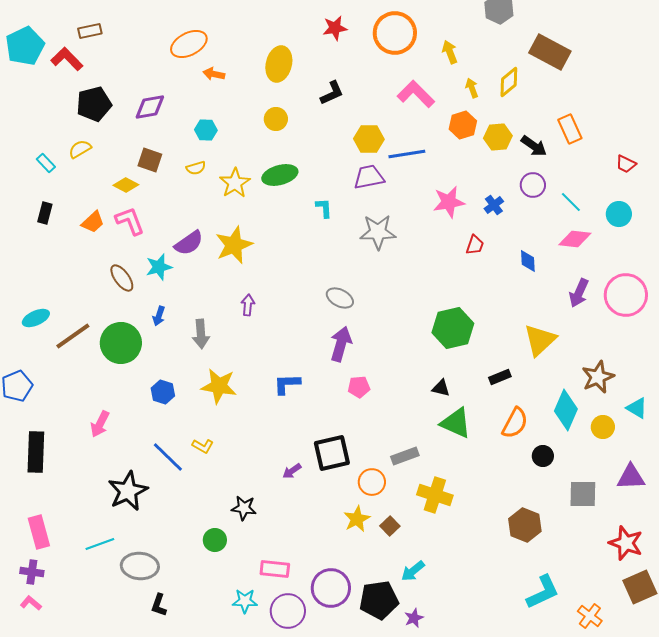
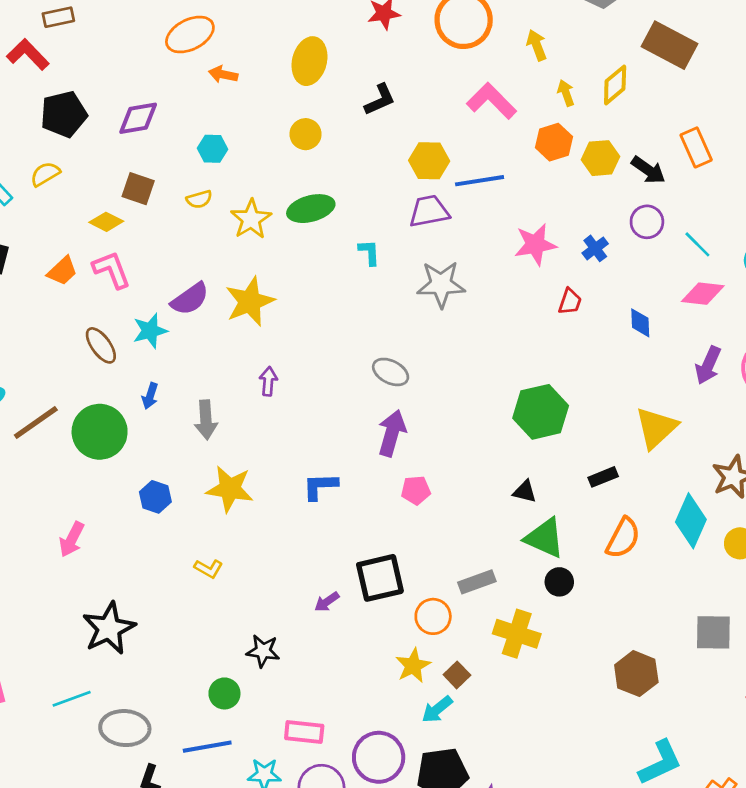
black circle: (543, 456) -> (559, 582), moved
blue line: (168, 457) -> (207, 747), moved, turned -54
cyan arrow: (413, 571) -> (437, 709), moved

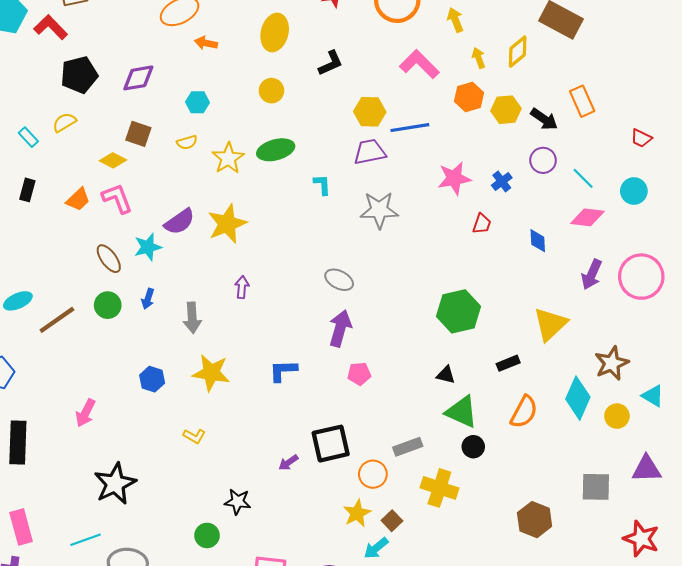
green circle: (100, 432) -> (108, 305), moved, size x0.6

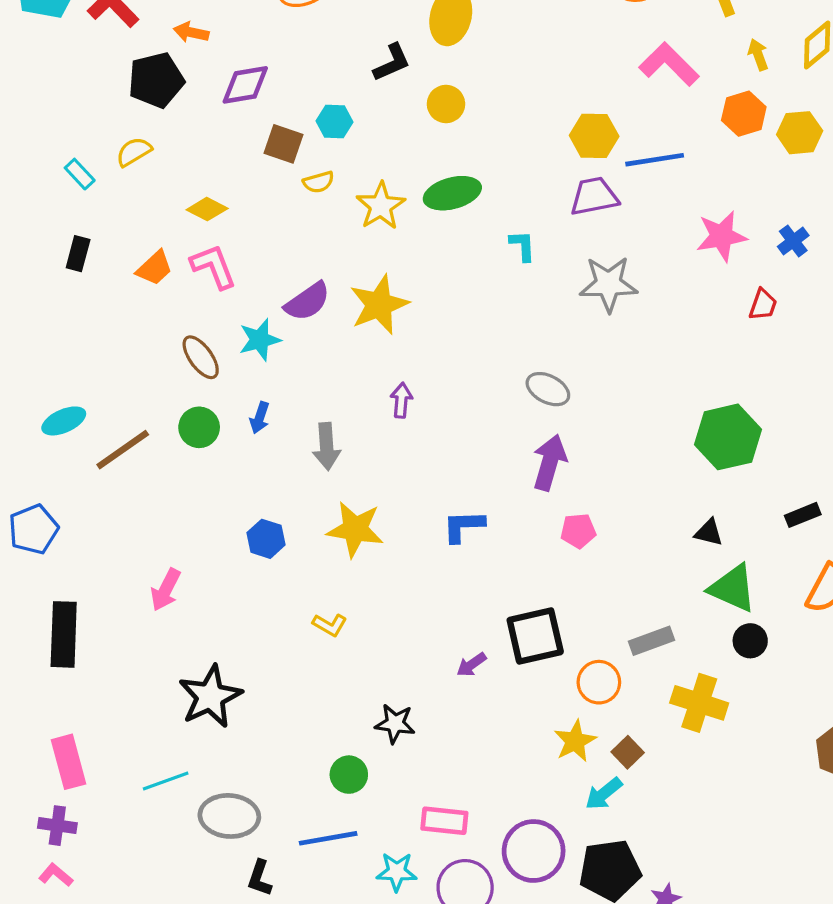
orange arrow: (206, 43) -> (191, 32), moved
black L-shape: (331, 63) -> (392, 63), moved
brown square: (138, 134) -> (284, 144), moved

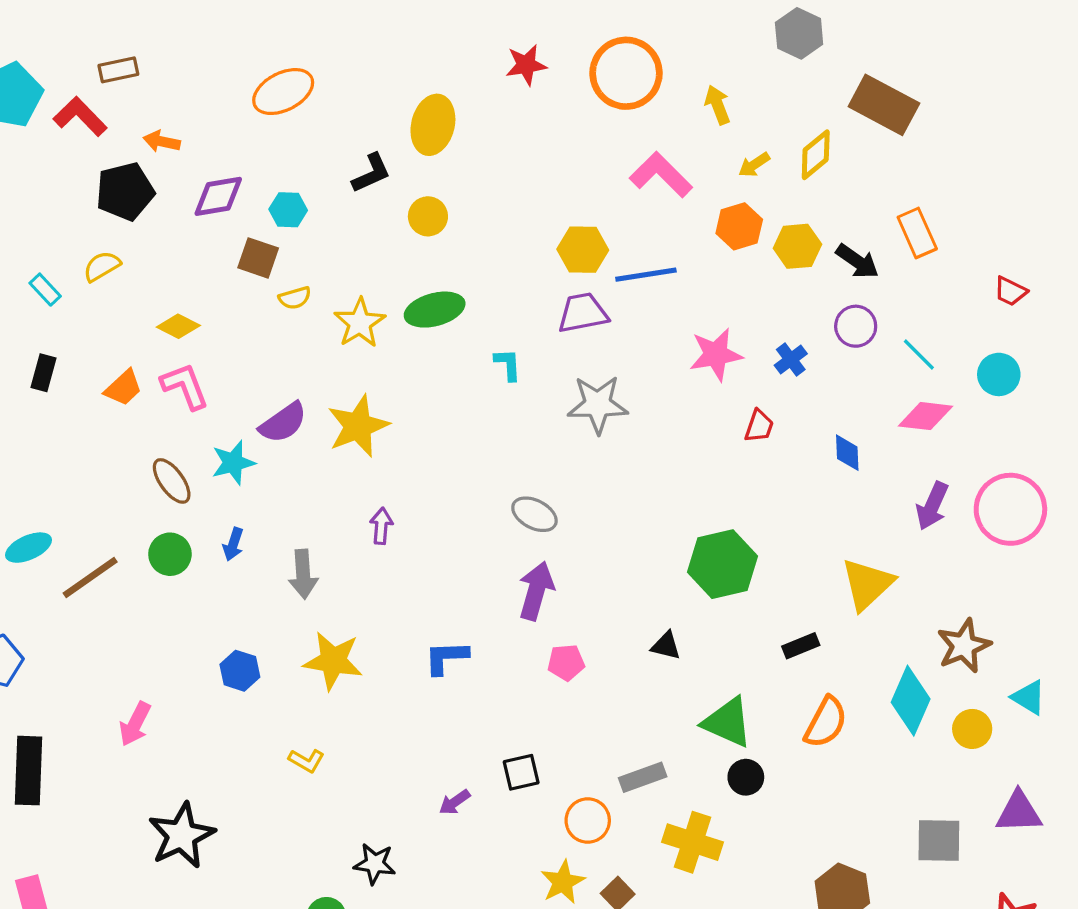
yellow arrow: (758, 55) -> (754, 165), turned -104
cyan hexagon: (334, 122) -> (288, 210), moved
black triangle: (709, 532) -> (666, 646), moved
black square: (535, 636) -> (521, 772), size x0.6

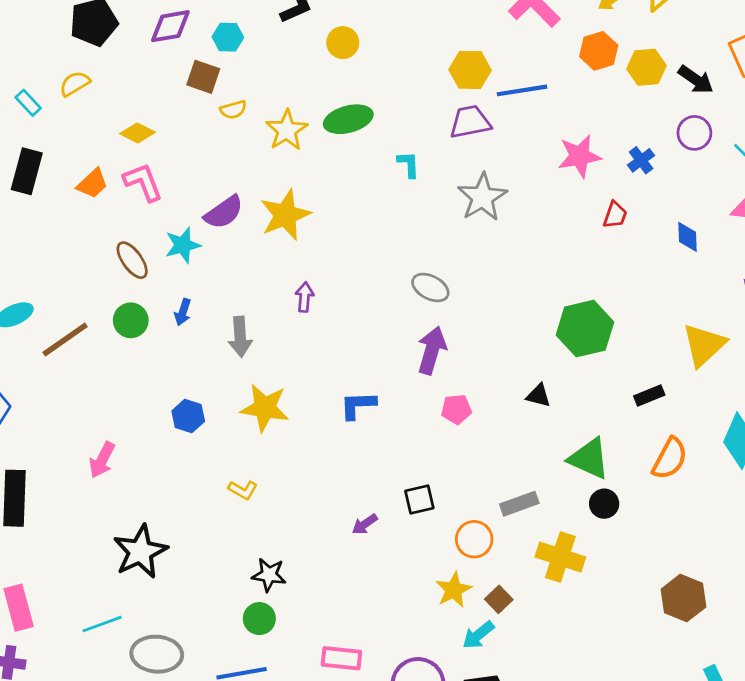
black rectangle: (43, 373) -> (27, 171), size x1.5
gray star: (598, 404) -> (482, 197), turned -30
black star: (375, 864) -> (269, 575), moved

